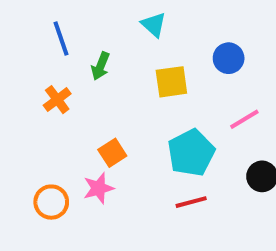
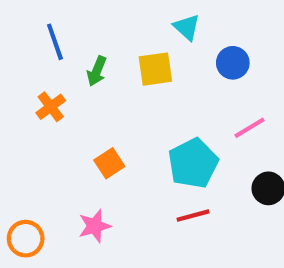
cyan triangle: (154, 25) -> (187, 27), moved
yellow square: (171, 82) -> (155, 69), moved
pink star: (99, 188) -> (95, 226), moved
orange circle: (51, 202) -> (26, 239), moved

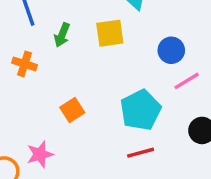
blue circle: (233, 63) -> (171, 50), moved
orange cross: (51, 107) -> (25, 64), turned -35
pink star: (95, 226) -> (40, 154), moved

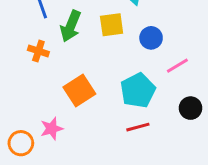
green arrow: (62, 35) -> (71, 26), size x1.5
blue circle: (171, 50) -> (151, 38), moved
orange square: (72, 110) -> (79, 91), size x1.5

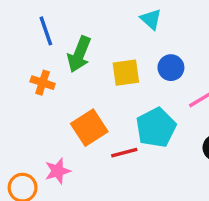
yellow square: (112, 25) -> (126, 73), moved
red line: (138, 127) -> (124, 153), moved

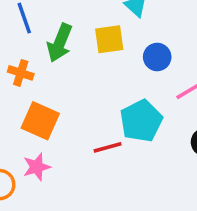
yellow square: (126, 73) -> (109, 39), moved
orange square: (89, 128) -> (40, 121), moved, turned -33

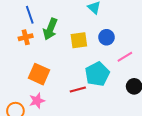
yellow square: (109, 39) -> (79, 40), moved
orange cross: (21, 73) -> (26, 37), moved, turned -32

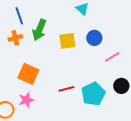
cyan pentagon: (97, 74) -> (93, 94), moved

